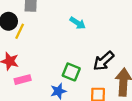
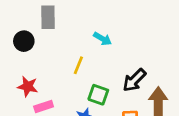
yellow line: (20, 31) -> (78, 65), moved

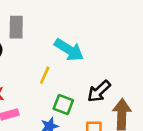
cyan arrow: (102, 39) -> (69, 50), size x1.6

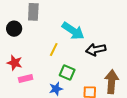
black arrow: (99, 91) -> (96, 50), moved, turned 30

